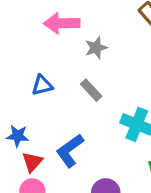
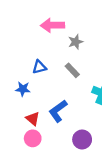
blue star: (18, 136) -> (23, 89), moved
red triangle: (32, 162) -> (33, 119), turned -32

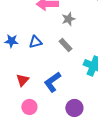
blue star: (23, 89) -> (11, 41), moved
red triangle: (33, 119) -> (22, 80), moved, turned 32

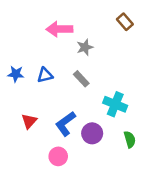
pink circle: (29, 107) -> (58, 156), moved
purple circle: (74, 108) -> (92, 133), moved

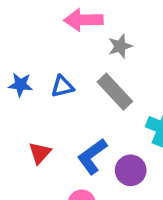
gray rectangle: (81, 79) -> (115, 92), size x1.5

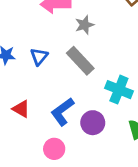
blue triangle: (62, 86) -> (39, 57), turned -36
red triangle: (40, 153) -> (21, 109), turned -42

